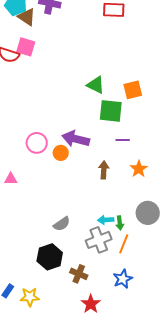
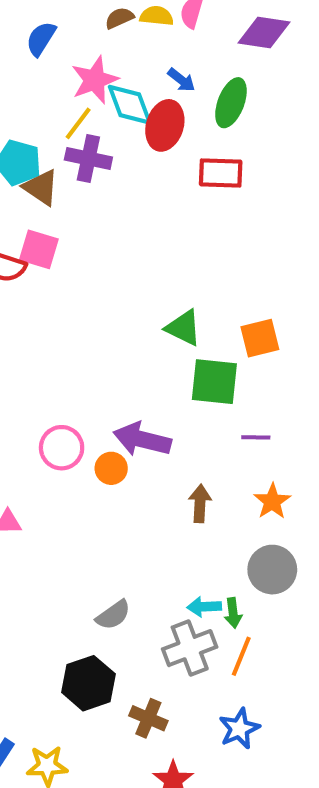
purple line: (123, 140) -> (256, 437), moved
gray circle: (148, 213) -> (272, 570), moved

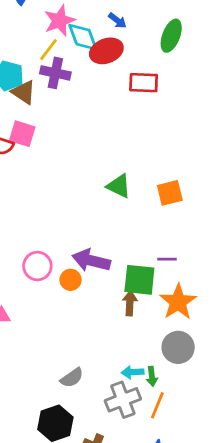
green ellipse: (231, 103) -> (171, 36), moved
red ellipse: (165, 125) -> (106, 51), turned 52
green square: (214, 382) -> (139, 280), moved
orange star: (272, 501) -> (178, 302), size x1.5

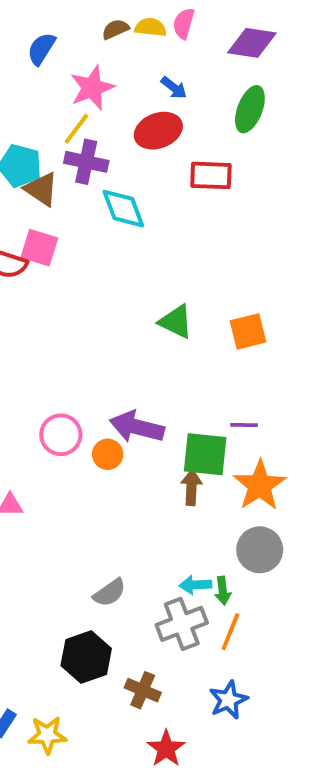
cyan diamond: (83, 37) -> (123, 209), moved

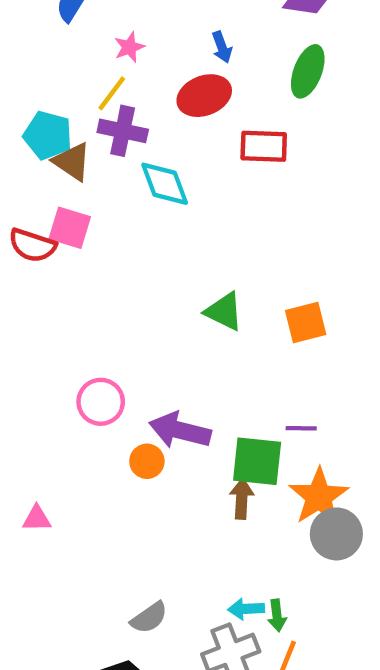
pink star: (92, 88) -> (129, 47), size x0.6
blue arrow: (174, 88) -> (222, 47), turned 32
pink circle: (61, 435) -> (101, 402), moved
gray circle: (260, 550) -> (336, 534), moved

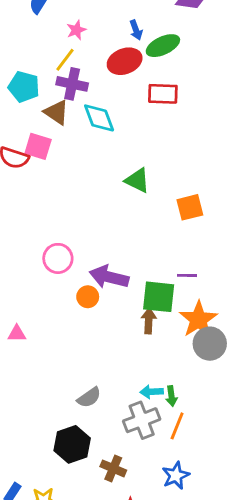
green ellipse: (308, 71) -> (163, 46), moved, turned 44
brown triangle: (72, 162) -> (56, 112), moved
green triangle: (224, 311) -> (137, 180), moved

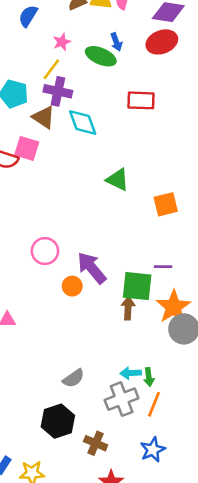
green ellipse: (163, 46) -> (101, 56), moved, turned 48
red ellipse: (125, 61) -> (162, 42), moved
purple arrow: (109, 277) -> (92, 268), turned 36

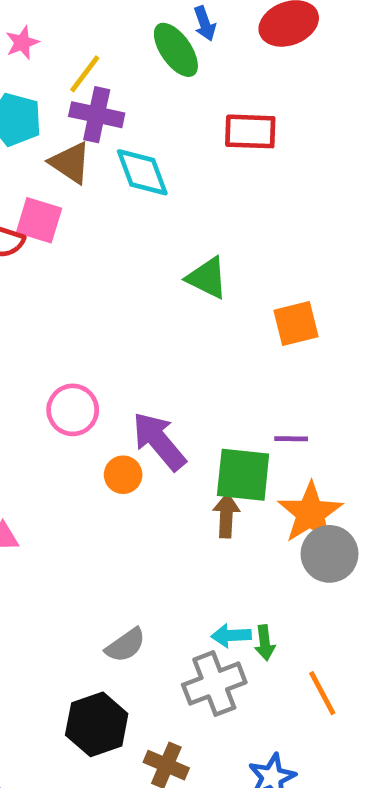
pink star: (62, 42) -> (22, 43), moved
green ellipse: (101, 56) -> (176, 50), turned 32
orange line: (154, 404) -> (322, 693), moved, turned -50

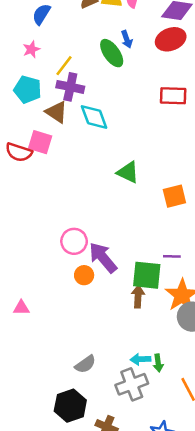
red rectangle: (250, 131) -> (173, 96), moved
pink circle: (73, 410) -> (74, 241), moved

